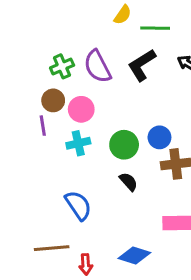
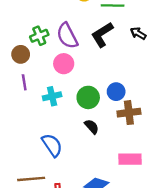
brown circle: (53, 100) -> (21, 54), moved
pink circle: (81, 109) -> (64, 64), moved

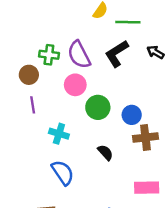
green cross: (39, 36) -> (49, 55), turned 30
cyan cross: (52, 96) -> (59, 134), moved, turned 30
green circle: (88, 97) -> (98, 107), moved

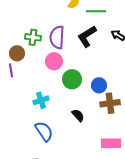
purple semicircle: (79, 55) -> (57, 37), turned 30
purple line: (33, 105) -> (11, 70), moved
cyan cross: (59, 134) -> (41, 100), turned -35

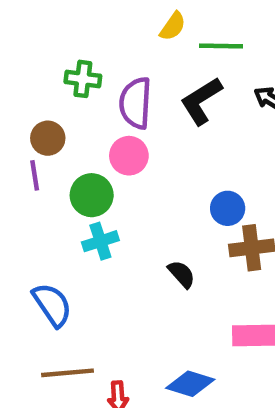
green cross: (33, 37) -> (83, 79), moved
green circle: (72, 79) -> (92, 195), moved
blue semicircle: (44, 131) -> (52, 305), moved

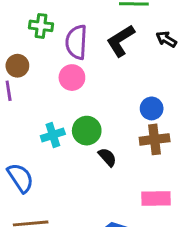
green circle: (92, 195) -> (87, 131), moved
blue circle: (228, 208) -> (152, 108), moved

